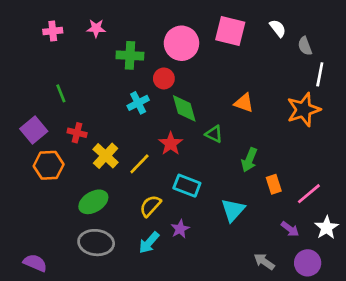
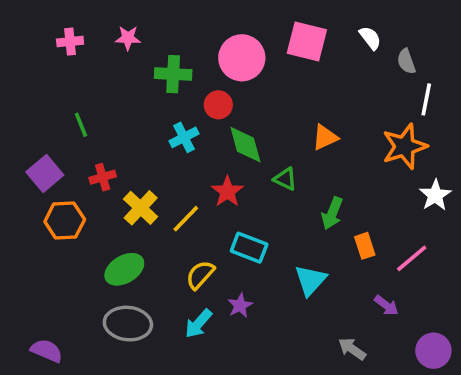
orange triangle: (244, 103) -> (325, 137), turned -45
red cross: (77, 133) -> (103, 177), turned -30
white star: (327, 228) -> (435, 195), moved
purple circle: (308, 263) -> (433, 351), moved

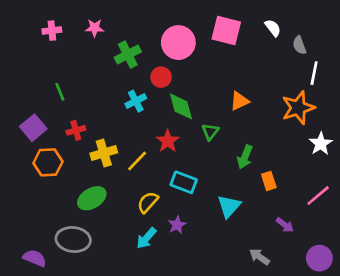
green cross: (173, 74) -> (128, 55), turned -30
green triangle: (285, 179) -> (210, 132), turned 42
yellow cross: (141, 208) -> (104, 153), turned 30
pink line: (412, 258) -> (318, 196), moved
gray ellipse: (128, 324) -> (73, 239), moved

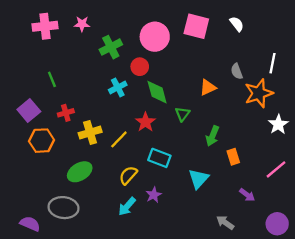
pink cross: (52, 31) -> (45, 26), size x1.5
gray semicircle: (299, 45) -> (237, 71), moved

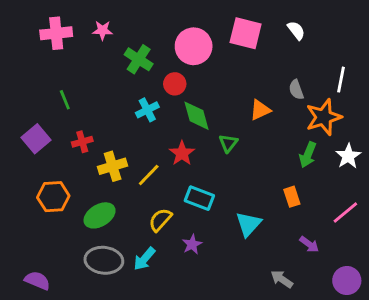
green cross: (111, 47) -> (139, 59), turned -30
green arrow: (212, 136) -> (308, 155), moved
orange hexagon: (42, 141) -> (53, 197), moved
cyan arrow: (127, 206) -> (144, 259), moved
gray ellipse: (63, 208) -> (104, 260), moved

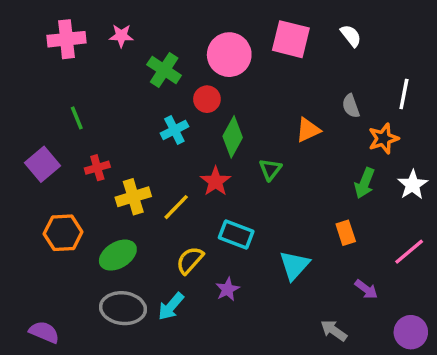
green diamond: (196, 116) -> (233, 137), turned 44
orange star: (324, 117) -> (383, 139), size x0.7

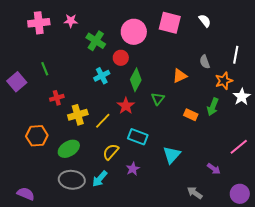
purple square: (42, 164) -> (17, 82), moved
white star: (413, 185) -> (242, 97), moved
orange rectangle: (346, 233) -> (191, 115), moved, turned -48

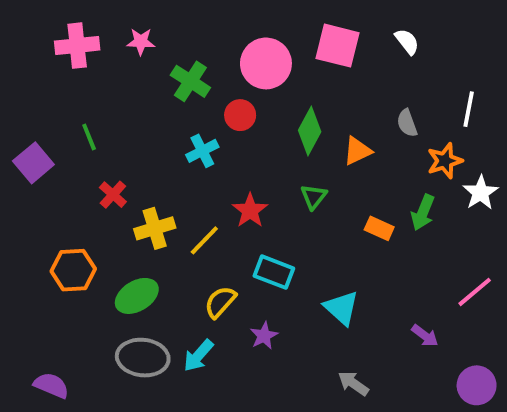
green diamond: (136, 80) -> (310, 131), moved
red cross: (57, 98) -> (113, 195), turned -32
cyan triangle: (172, 155) -> (341, 308), turned -30
gray arrow: (195, 193) -> (353, 383), moved

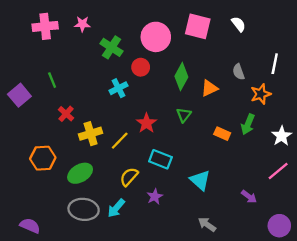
white star: (481, 193) -> (282, 136), moved

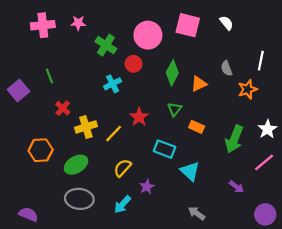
green arrow: (248, 124) -> (234, 139), moved, size x1.4
orange rectangle: (222, 134) -> (197, 127), moved
cyan rectangle: (160, 159) -> (165, 149), moved
cyan arrow: (116, 208) -> (122, 204), moved

